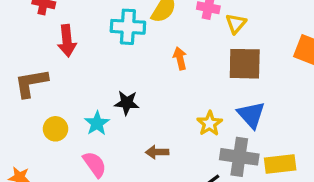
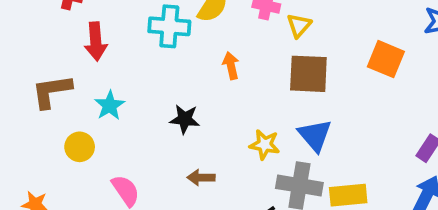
black star: (127, 103) -> (185, 119), moved
cyan star: (97, 123) -> (110, 105), moved
yellow star: (210, 123) -> (265, 145), turned -30

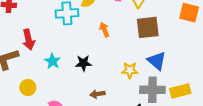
red arrow: (96, 41) -> (29, 40), moved
cyan star: (110, 105) -> (52, 61), moved

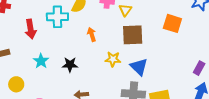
red arrow: (29, 40) -> (31, 29), moved
yellow star: (130, 70) -> (113, 59), moved

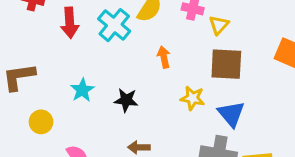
cyan cross: (57, 17) -> (114, 25), turned 35
red arrow: (31, 29) -> (70, 23), moved

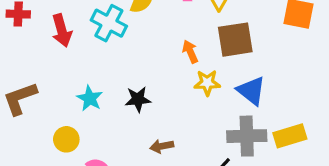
orange arrow: (164, 57) -> (190, 52), moved
yellow circle: (41, 122) -> (66, 139), moved

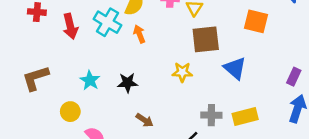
orange arrow: (190, 52) -> (139, 34), moved
blue triangle: (251, 91) -> (235, 68), moved
gray cross: (247, 136) -> (211, 115), size x0.7
brown arrow: (162, 146) -> (145, 120), turned -138

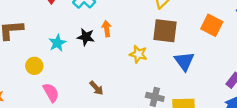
orange arrow: (139, 34) -> (107, 29), moved
black star: (128, 83) -> (86, 37), moved

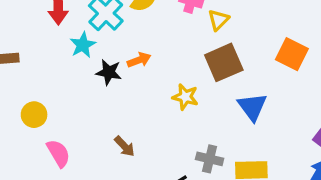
orange arrow: (107, 29) -> (139, 60), turned 77
brown square: (165, 31) -> (224, 62), turned -30
cyan star: (57, 43) -> (83, 45), moved

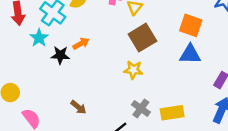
yellow star: (185, 97) -> (133, 70), moved
blue triangle: (252, 107) -> (190, 54), moved, turned -45
gray cross: (210, 159) -> (141, 108), turned 30

